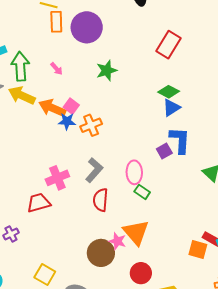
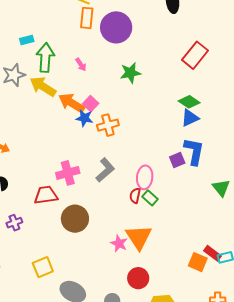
red semicircle: (100, 200) -> (135, 196), moved, size x0.7
brown circle: (101, 253) -> (75, 219), moved
yellow square: (45, 274) -> (43, 267), turned 30

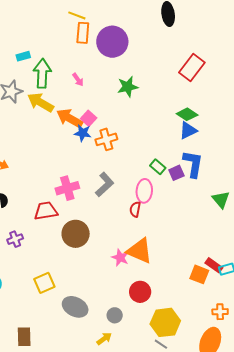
green rectangle: (150, 198) -> (158, 167), moved
orange triangle: (139, 237) -> (140, 251), turned -32

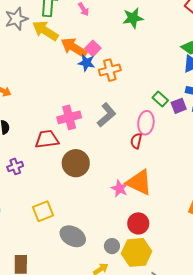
yellow hexagon: (165, 322) -> (136, 252), moved

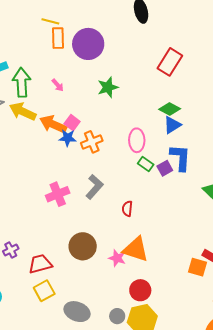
pink ellipse: (146, 123) -> (137, 140), moved
red trapezoid: (47, 139) -> (40, 264), moved
brown circle: (76, 163) -> (83, 246), moved

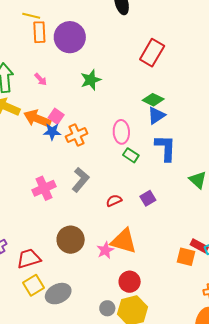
purple square: (165, 168) -> (148, 198), moved
red semicircle: (127, 209) -> (114, 201), turned 63
pink star: (117, 258) -> (105, 250), turned 30
gray ellipse: (77, 312) -> (58, 294), moved, turned -45

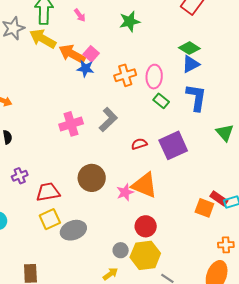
orange cross: (76, 135) -> (125, 75), moved
purple square: (148, 198) -> (173, 145), size x1.8

